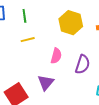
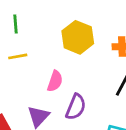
purple semicircle: (83, 64) -> (76, 107), moved

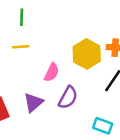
yellow hexagon: (78, 37) -> (87, 54), moved

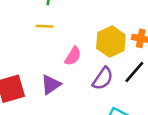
purple semicircle: (68, 98) -> (103, 79), moved

